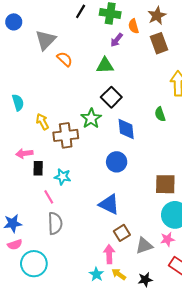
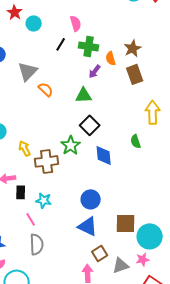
blue circle: (117, 162) -> (91, 199), moved
brown square: (165, 184) -> (126, 223), moved

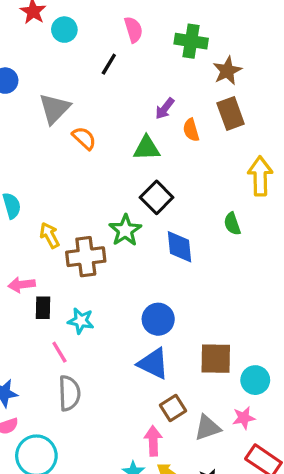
green cross: (89, 46) -> (191, 41), moved
orange semicircle: (111, 58) -> (191, 130), moved
cyan circle: (150, 236) -> (255, 380), size x0.7

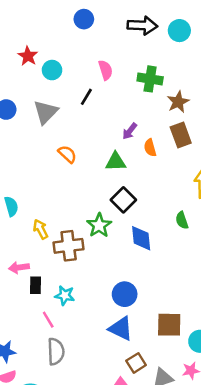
gray triangle: (54, 109) -> (46, 112), moved

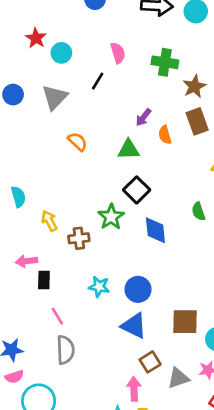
brown cross: (69, 246) -> (79, 238), size x0.7
cyan star: (65, 295) -> (99, 287), moved

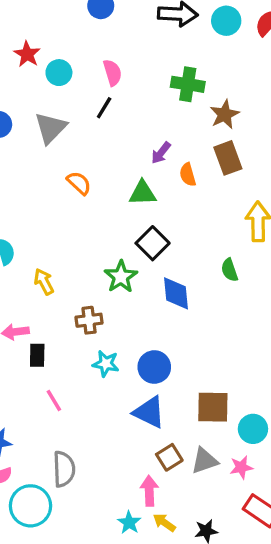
pink semicircle: (118, 53) -> (112, 73), moved
brown cross: (79, 238) -> (89, 320), moved
gray semicircle: (65, 350) -> (64, 469), moved
gray triangle: (178, 378) -> (204, 461), moved

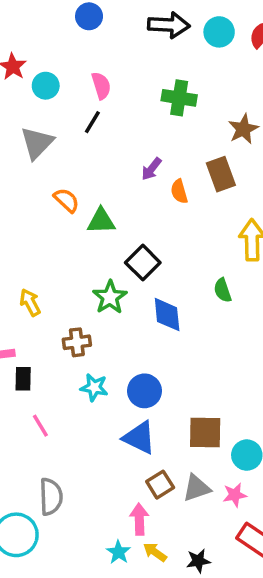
brown star: (225, 114) -> (243, 129), moved
green triangle: (143, 193) -> (101, 221), moved

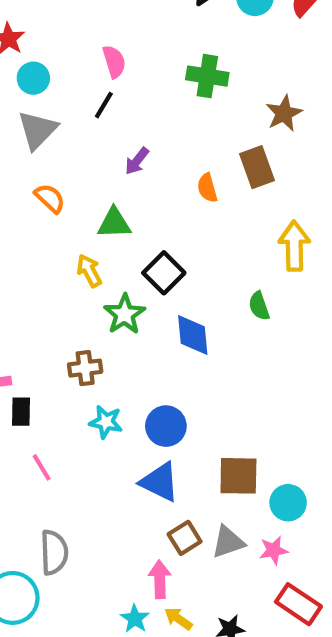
cyan circle: (46, 86) -> (33, 78), moved
purple arrow: (151, 169) -> (137, 161), moved
orange semicircle: (66, 200) -> (50, 198), moved
yellow arrow: (30, 302) -> (89, 271), moved

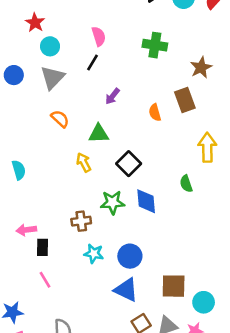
green star: (124, 314) -> (112, 202), moved, turned 30
pink line: (42, 467) -> (45, 280), moved

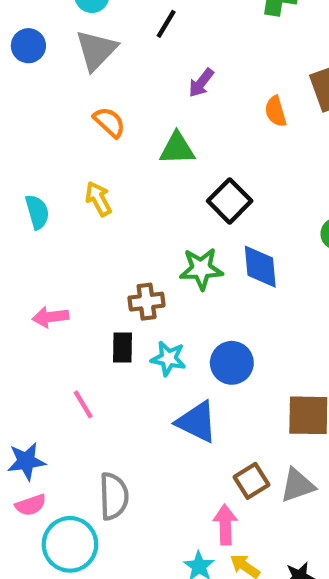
yellow arrow: (84, 162) -> (98, 199), moved
black rectangle: (42, 247) -> (122, 348), moved
blue triangle: (126, 290) -> (197, 422), moved

